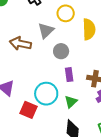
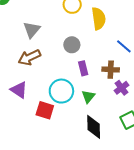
gray triangle: (46, 31) -> (32, 30), moved
brown arrow: (20, 43) -> (29, 57), moved, turned -30

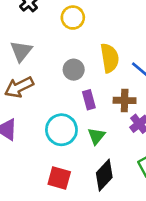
yellow semicircle: (99, 19) -> (110, 58), moved
red square: (45, 110) -> (59, 178), moved
black diamond: (94, 127) -> (104, 175), turned 45

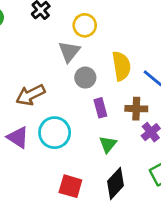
gray triangle: (21, 51) -> (69, 51), moved
cyan circle: (61, 130) -> (55, 133), moved

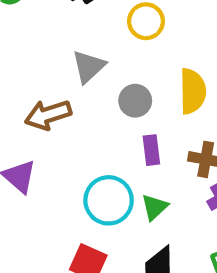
gray triangle: (69, 51) -> (89, 66), moved
cyan circle: (55, 133) -> (109, 200), moved

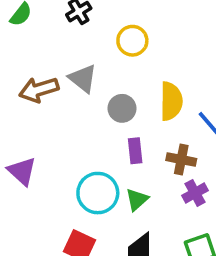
gray triangle: (89, 66) -> (83, 78), turned -40
brown arrow: (48, 115) -> (39, 90), moved

